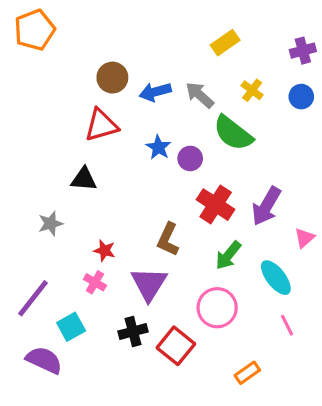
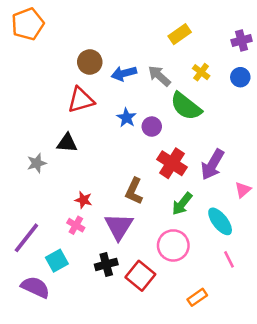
gray star: (50, 224) -> (37, 163), moved

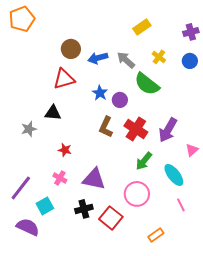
brown L-shape: (134, 191) -> (106, 127), moved
red star: (83, 200) -> (65, 150), moved
purple triangle: (119, 226) -> (94, 179), turned -50

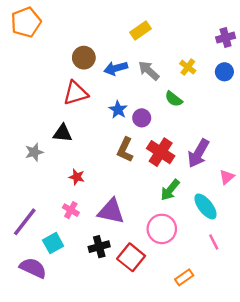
yellow rectangle: (142, 27) -> (141, 30), moved
green semicircle: (147, 84) -> (174, 99), size x0.6

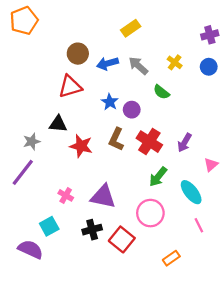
purple arrow: (198, 153) -> (185, 143), size x0.7
red star: (77, 177) -> (81, 146), moved, size x1.5
purple line: (25, 222) -> (23, 172), moved

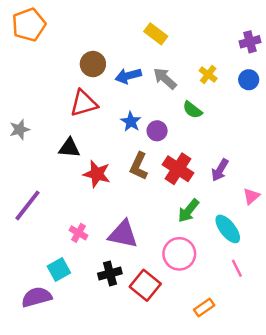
yellow rectangle: (131, 28) -> (156, 34), turned 72
gray star: (32, 142) -> (20, 129), moved
purple semicircle: (31, 249) -> (37, 297), turned -40

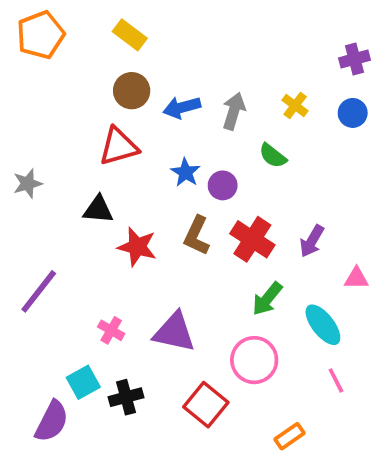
yellow rectangle: (156, 34) -> (130, 35), moved
gray arrow: (165, 78) -> (234, 111), turned 65
pink triangle: (251, 196) -> (356, 278), turned 42
black cross: (110, 273) -> (126, 397), moved
purple semicircle: (37, 297) -> (52, 421), turned 132

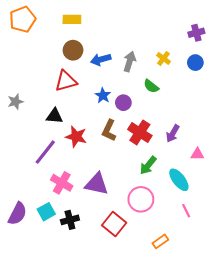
yellow rectangle: (130, 35) -> (72, 19), turned -36
purple line: (39, 291) -> (45, 152), moved
pink cross: (111, 330) -> (62, 183), size x1.5
purple semicircle: (52, 421) -> (17, 214), moved

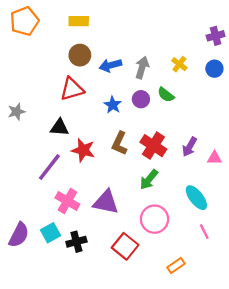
purple circle: (123, 103) -> (141, 99), moved
pink triangle: (197, 154) -> (214, 158), moved
green arrow: (148, 165) -> (149, 180), moved

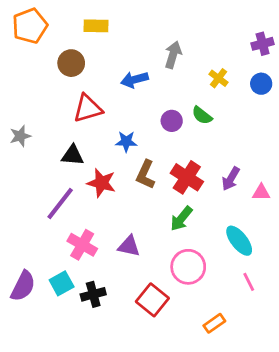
brown circle: (80, 55) -> (71, 63), moved
gray arrow: (142, 68) -> (173, 55), moved
blue star: (113, 105) -> (126, 142), moved, turned -30
purple triangle: (106, 202) -> (129, 246), size x0.7

